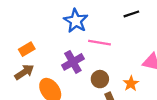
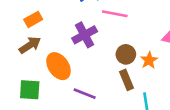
brown circle: (100, 79) -> (126, 54), moved

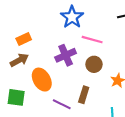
brown circle: (126, 54) -> (94, 64), moved
brown rectangle: (126, 80) -> (84, 95), moved, turned 35

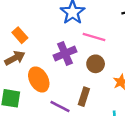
orange rectangle: (24, 39) -> (20, 35), turned 72

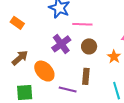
orange rectangle: (20, 35) -> (17, 23), moved

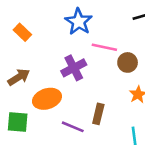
brown circle: (89, 46) -> (128, 62), moved
orange ellipse: (44, 71) -> (47, 99), turned -75

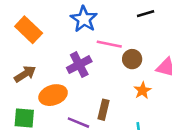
orange rectangle: (22, 32) -> (29, 30), size x1.5

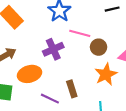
orange star: (142, 90) -> (106, 74), size x1.5
brown rectangle: (104, 110) -> (72, 89), turned -35

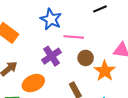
brown circle: (99, 47) -> (86, 58), moved

